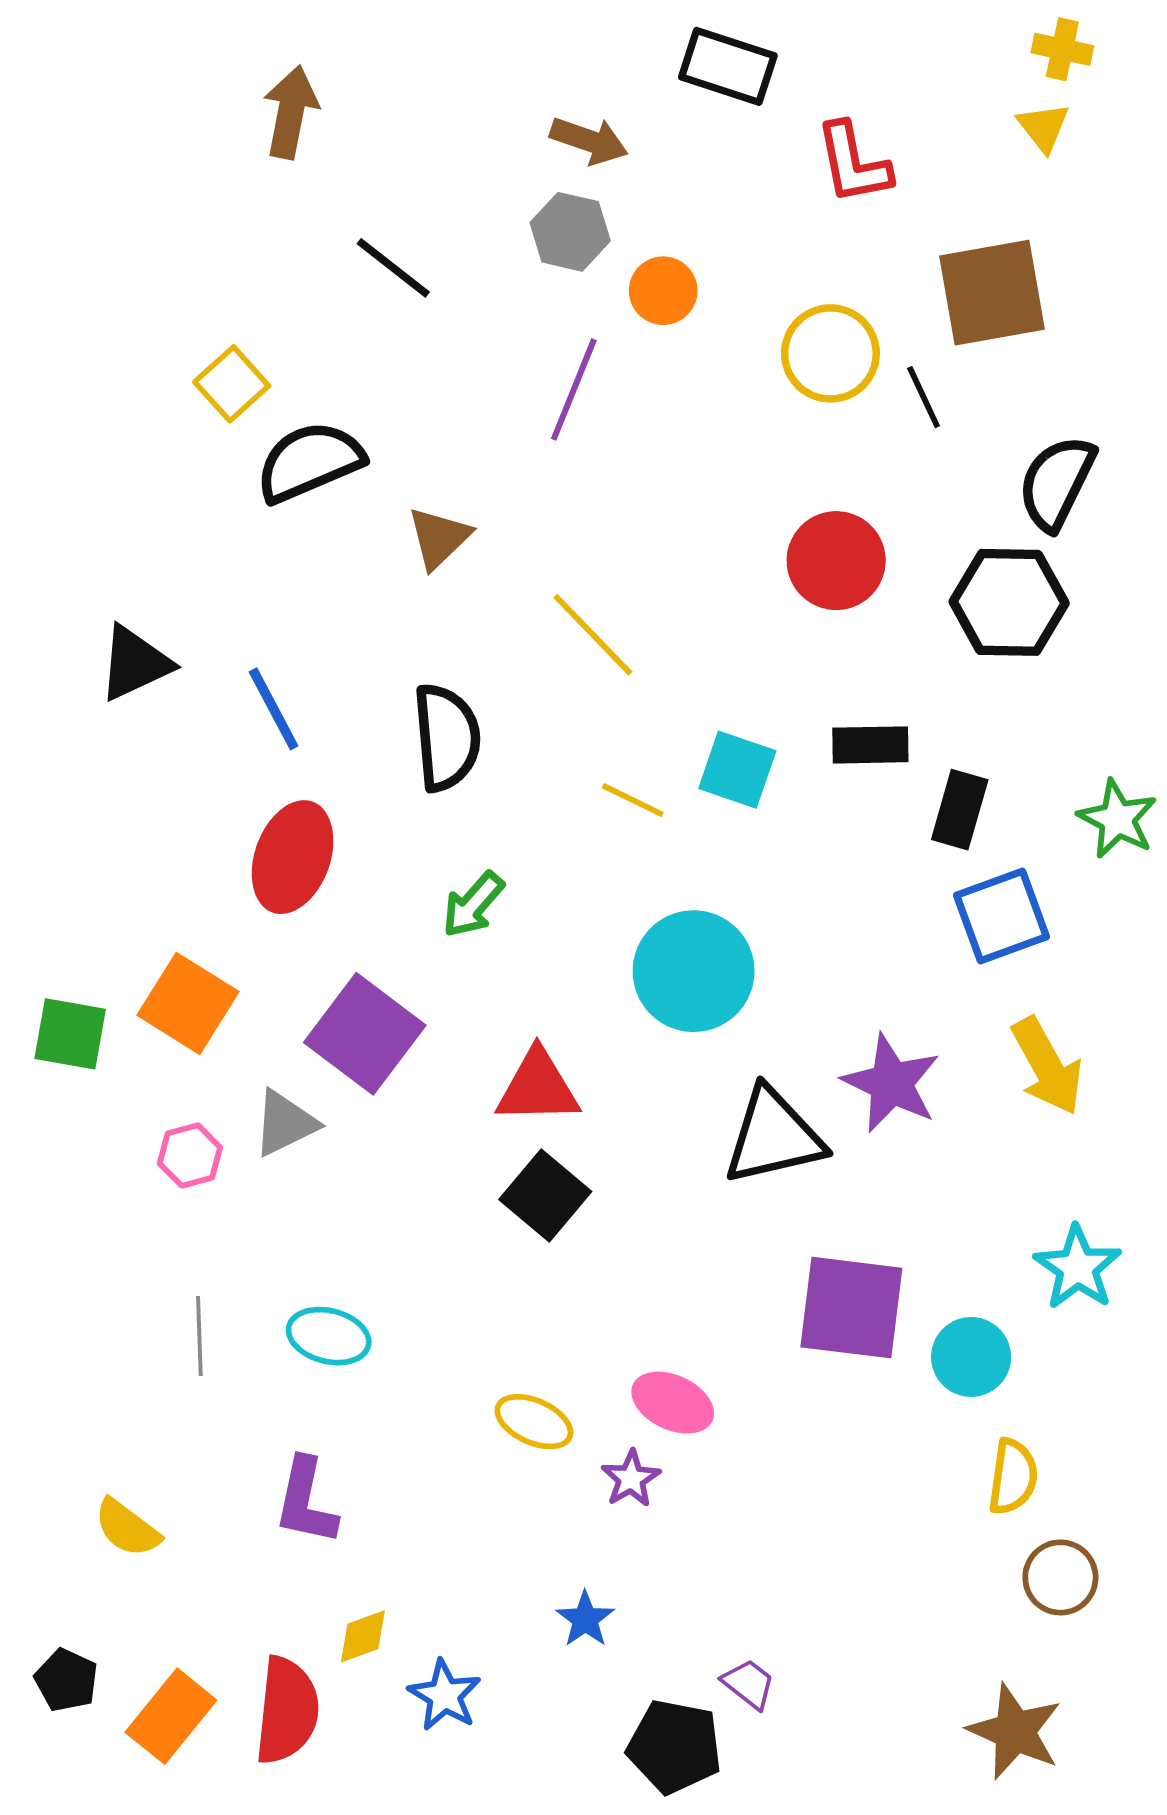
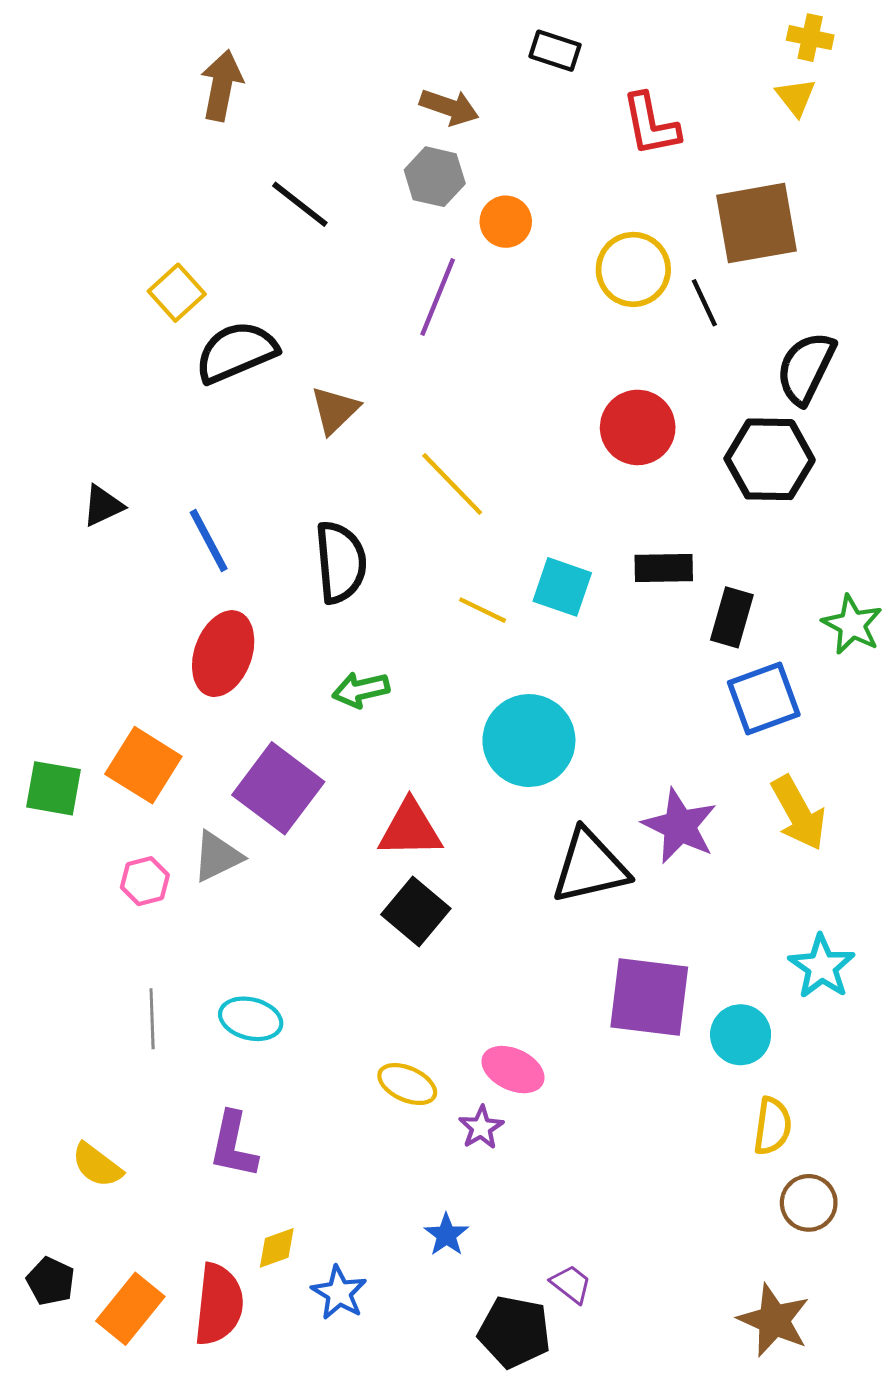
black rectangle: (728, 66) -> (555, 51), size x0.7
black triangle: (135, 663) -> (103, 506), size x0.7
green arrow: (473, 905) -> (361, 690), turned 36

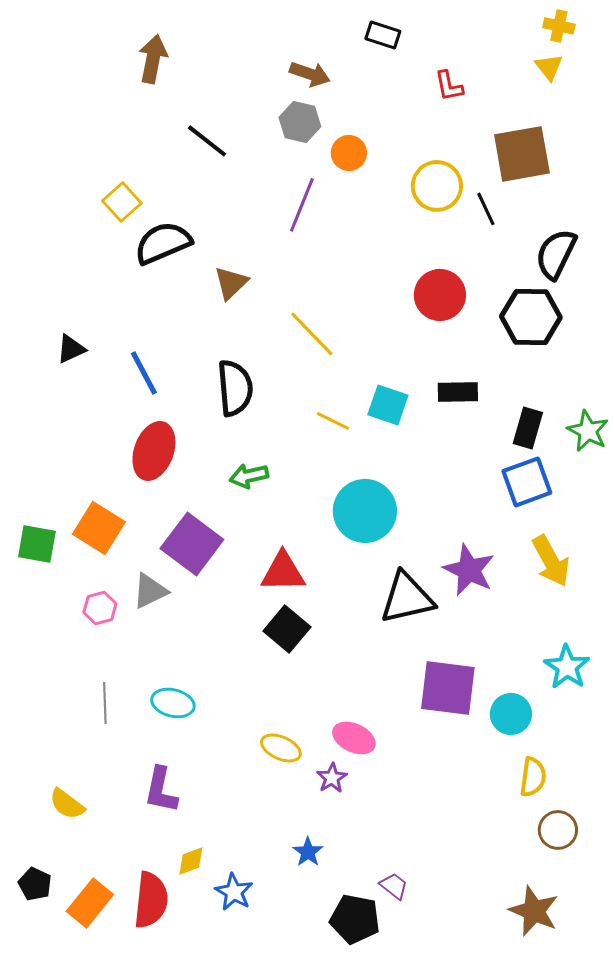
red L-shape: (651, 125) -> (449, 86), size x0.7
black rectangle: (732, 617) -> (528, 428), moved

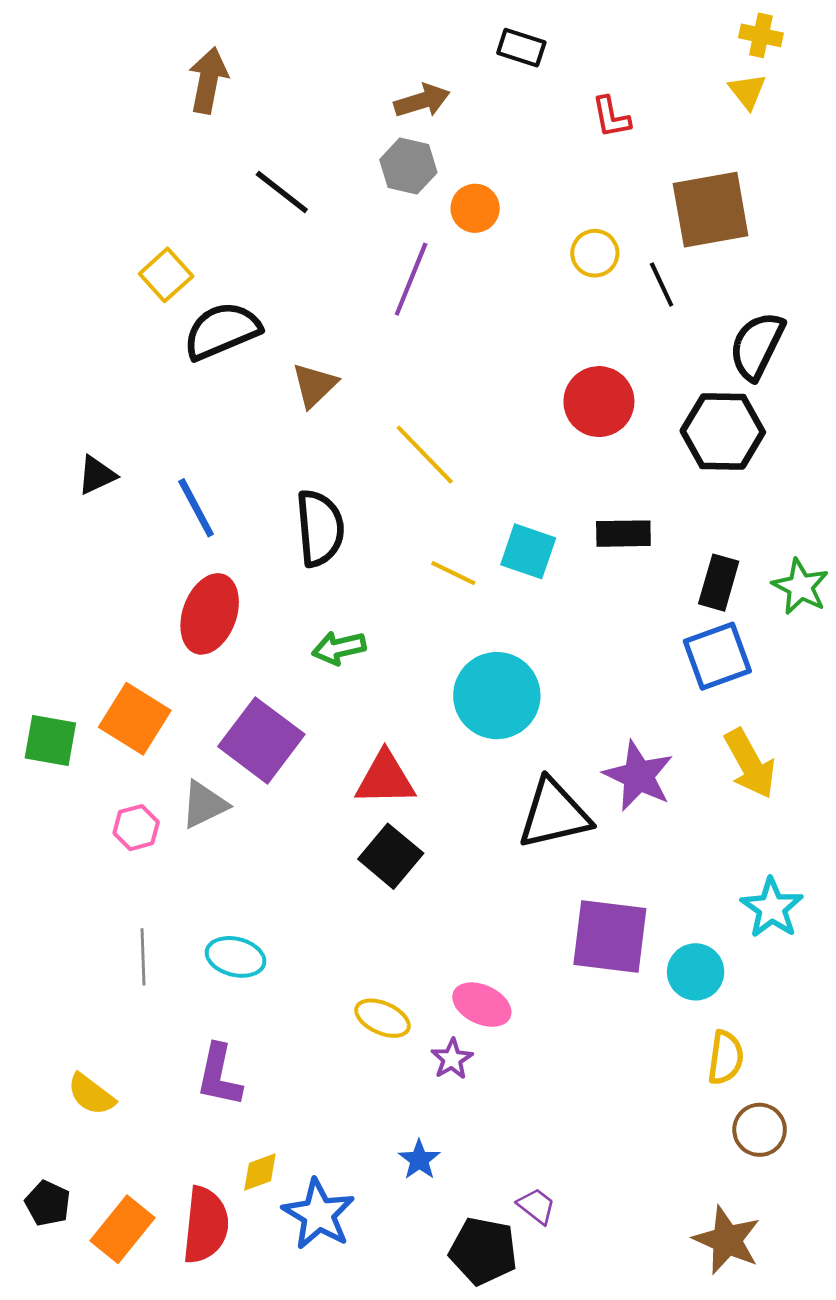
brown arrow: (310, 74) -> (422, 101), turned -36
yellow circle: (437, 186) -> (595, 253), size x0.7
blue star: (234, 892) -> (319, 1214), size x1.4

